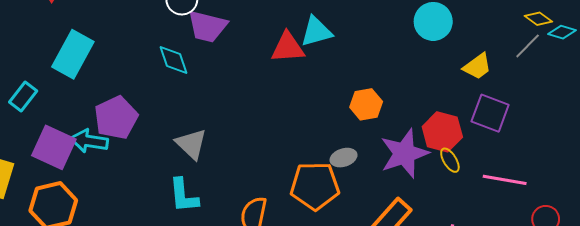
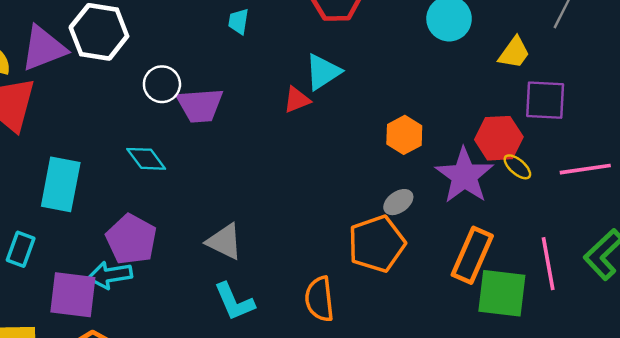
red triangle: (288, 47) -> (297, 100), size x0.7
cyan diamond: (174, 60) -> (146, 159), moved

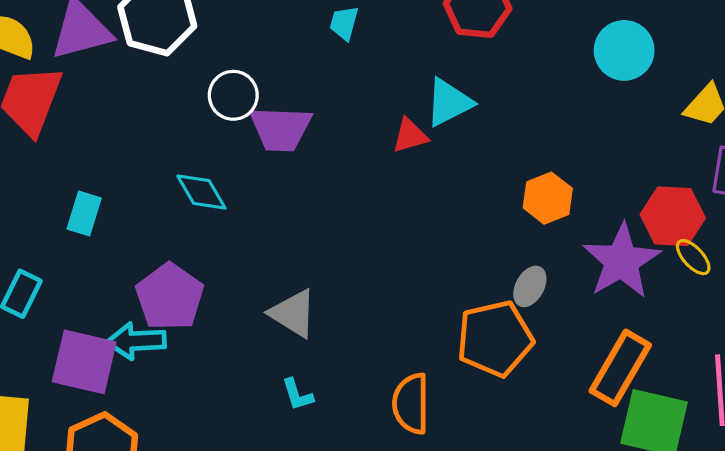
cyan rectangle: (61, 184) -> (84, 213), size x0.6
gray ellipse: (398, 202) -> (530, 286), turned -32
cyan L-shape: (234, 302) -> (297, 395), size x0.6

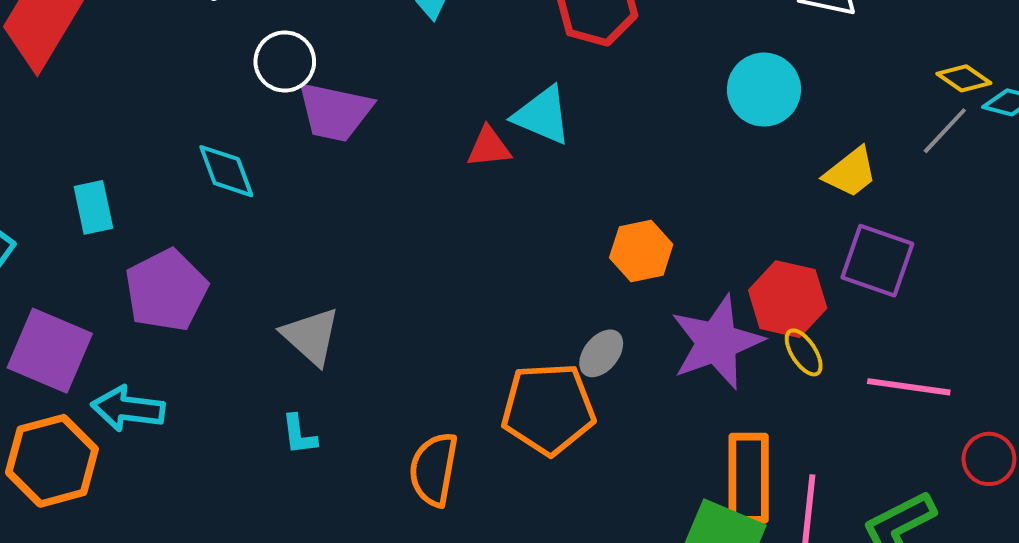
cyan triangle: (449, 102) -> (542, 115), turned 40
cyan rectangle: (84, 213) -> (93, 207), moved, turned -39
cyan arrow: (136, 341) -> (128, 409), moved
orange rectangle: (620, 368) -> (749, 478), moved, turned -40

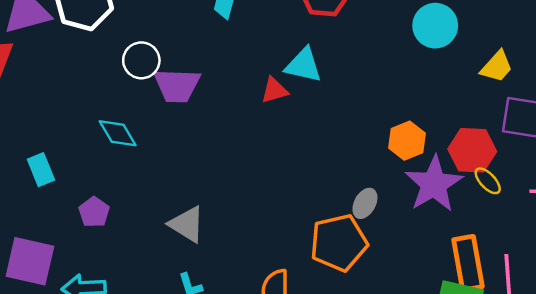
orange hexagon: (641, 251) -> (407, 141), moved
purple pentagon: (166, 290) -> (94, 212), size x0.6

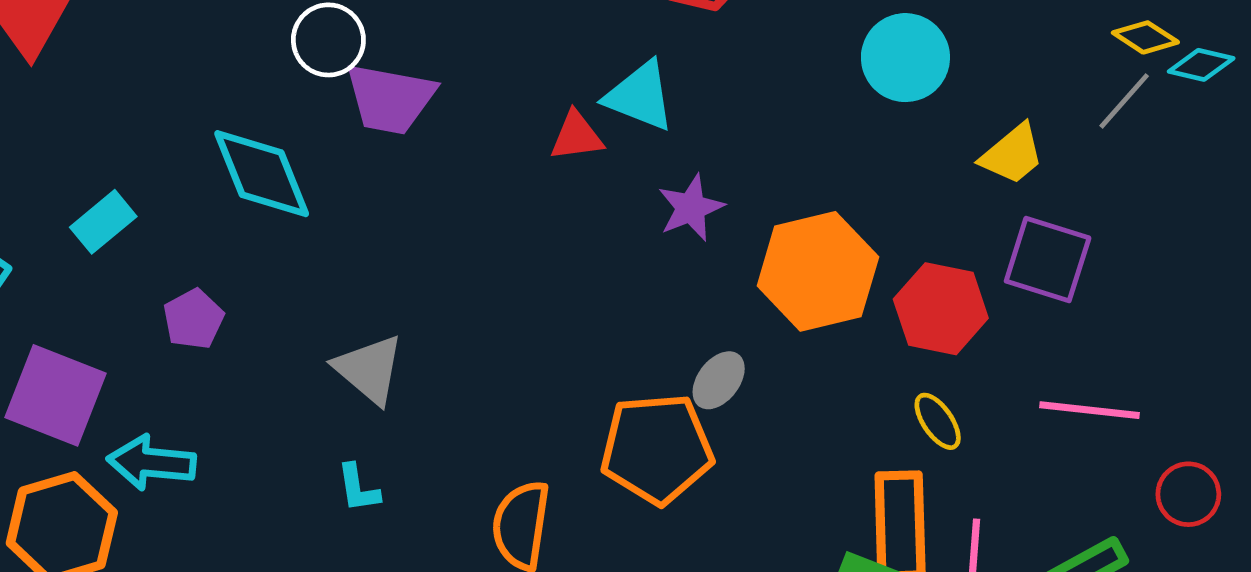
cyan diamond: (118, 133) -> (262, 174), size x1.4
orange hexagon: (407, 141) -> (818, 271), size x1.6
cyan rectangle: (41, 170) -> (103, 222), turned 64
yellow ellipse: (488, 181) -> (938, 421), moved
purple star: (434, 184) -> (691, 208), moved, size x0.6

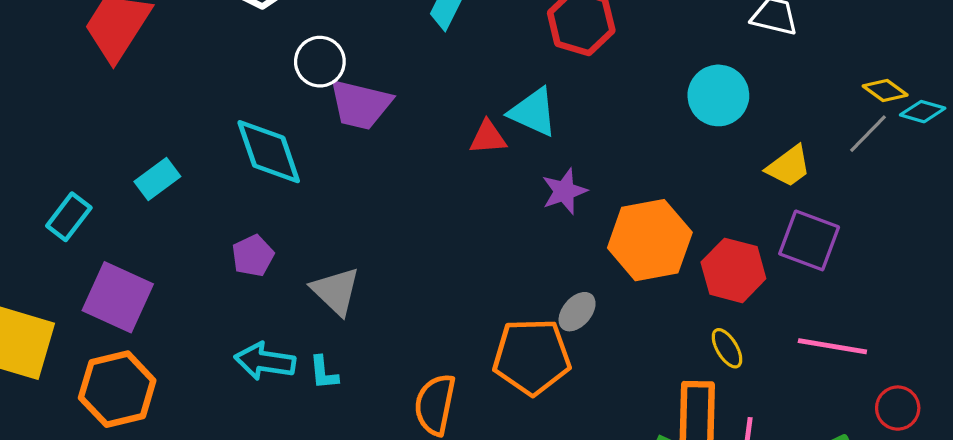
purple pentagon: (194, 319) -> (253, 256), moved
cyan arrow: (152, 463) -> (265, 361), moved

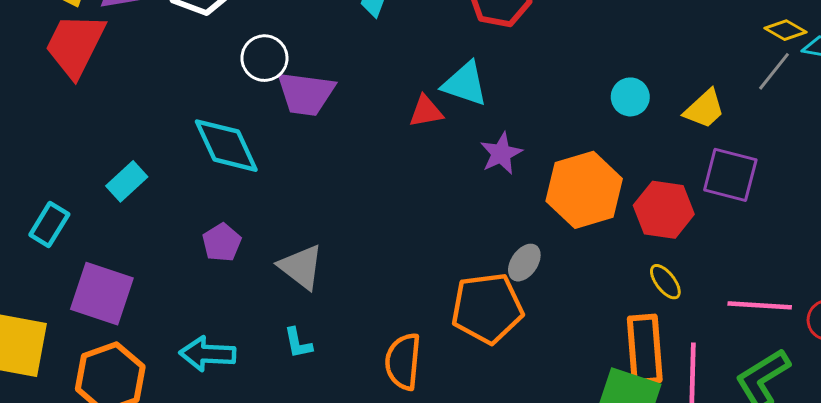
cyan circle: (718, 95) -> (630, 97), moved, size x0.7
pink line: (832, 346) -> (760, 305), moved
cyan arrow: (265, 361) -> (207, 354), moved

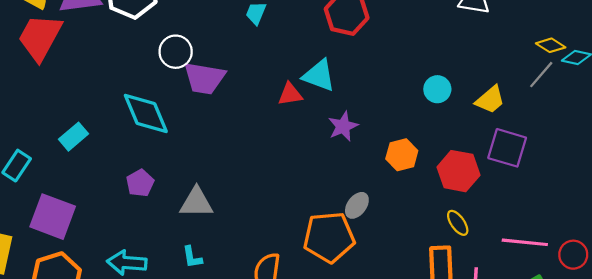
orange hexagon: (584, 190) -> (402, 155), size x0.6
gray triangle: (301, 267) -> (196, 203), turned -39

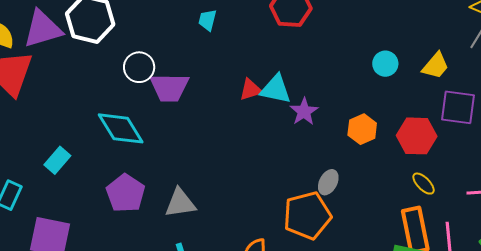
cyan triangle: (319, 75) -> (276, 89), moved
purple pentagon: (140, 183) -> (126, 193), size x1.5

